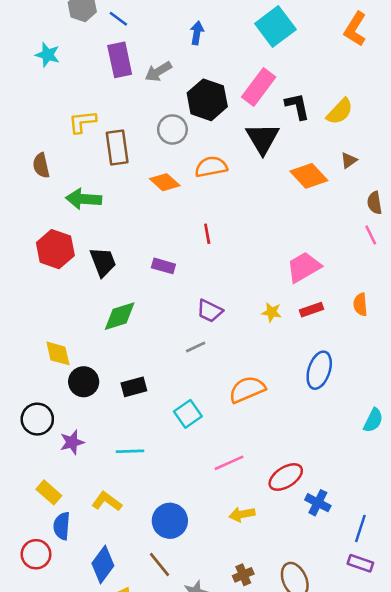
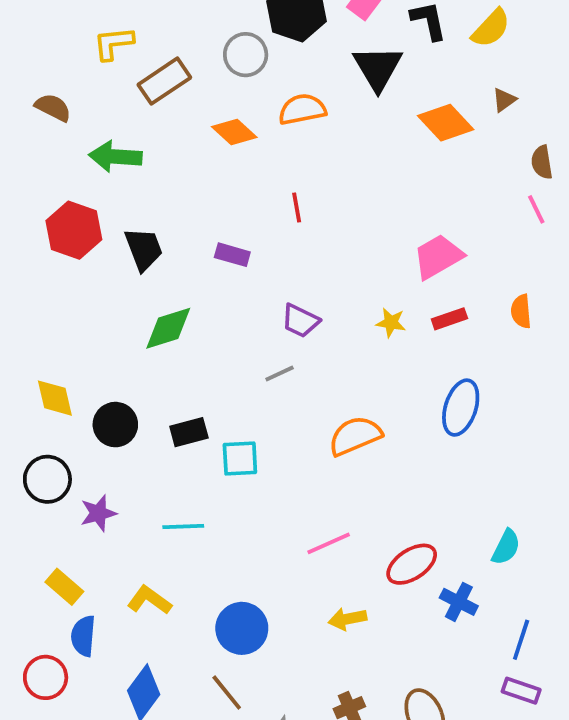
brown rectangle: (117, 147) -> (164, 81), turned 64
brown semicircle: (41, 165) -> (53, 107), turned 130
yellow diamond: (58, 353) -> (55, 398), moved
cyan square: (188, 414) -> (240, 458), moved, turned 32
cyan semicircle: (373, 420) -> (506, 547), moved

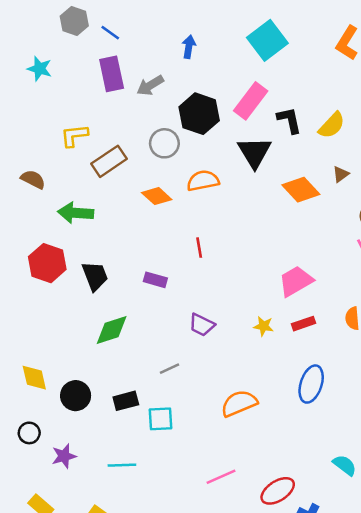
gray line: (280, 374) -> (170, 369), moved
black circle: (47, 479) -> (29, 433), size x0.7
cyan semicircle: (506, 547) -> (345, 465), moved, turned -80

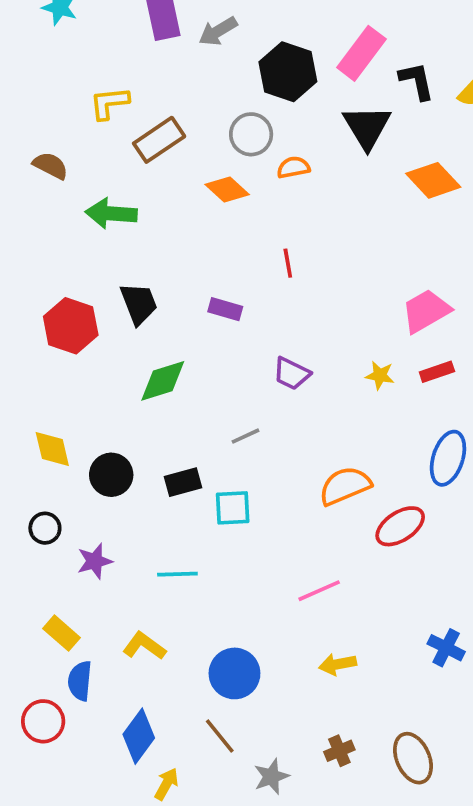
gray circle: (164, 143) -> (251, 134), moved
orange semicircle: (203, 181) -> (293, 167), size x0.7
red hexagon: (47, 263) -> (71, 326), moved
red ellipse: (278, 491) -> (400, 526), moved

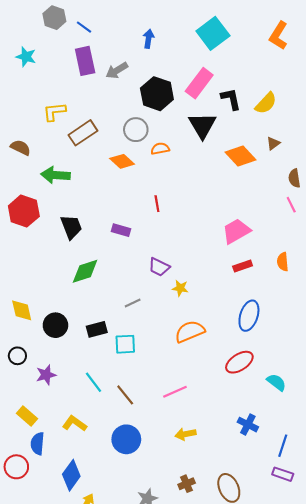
red hexagon: (71, 326) -> (24, 211), moved
yellow star: (380, 375) -> (180, 288), moved
red ellipse: (400, 526) -> (239, 362), moved
cyan line: (177, 574) -> (94, 382), turned 55
brown line: (220, 736) -> (125, 395), moved

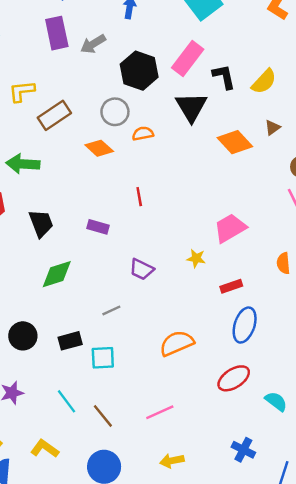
red rectangle: (243, 266) -> (231, 286), moved
yellow star: (180, 288) -> (196, 258), moved

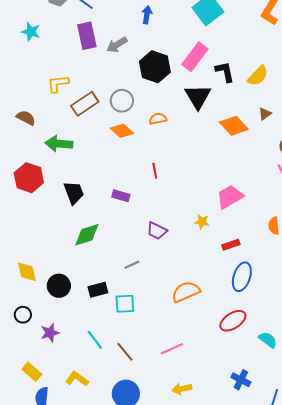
gray circle: (115, 112) -> (122, 101), moved

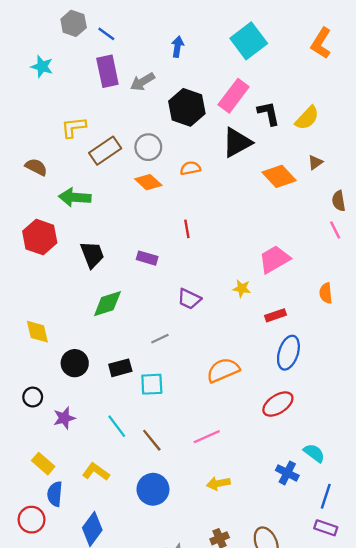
black triangle: (198, 97) -> (237, 142), turned 32
yellow diamond: (27, 272) -> (37, 332), moved
cyan semicircle: (268, 340) -> (314, 453), moved

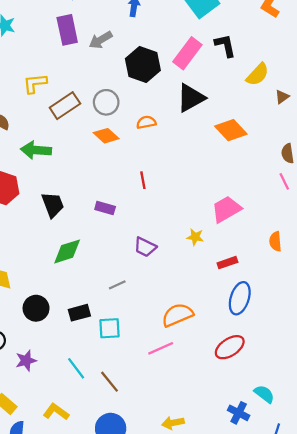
black L-shape: (269, 113) -> (225, 46), moved
brown triangle: (315, 162) -> (282, 97), moved
pink line: (207, 437) -> (161, 348), moved

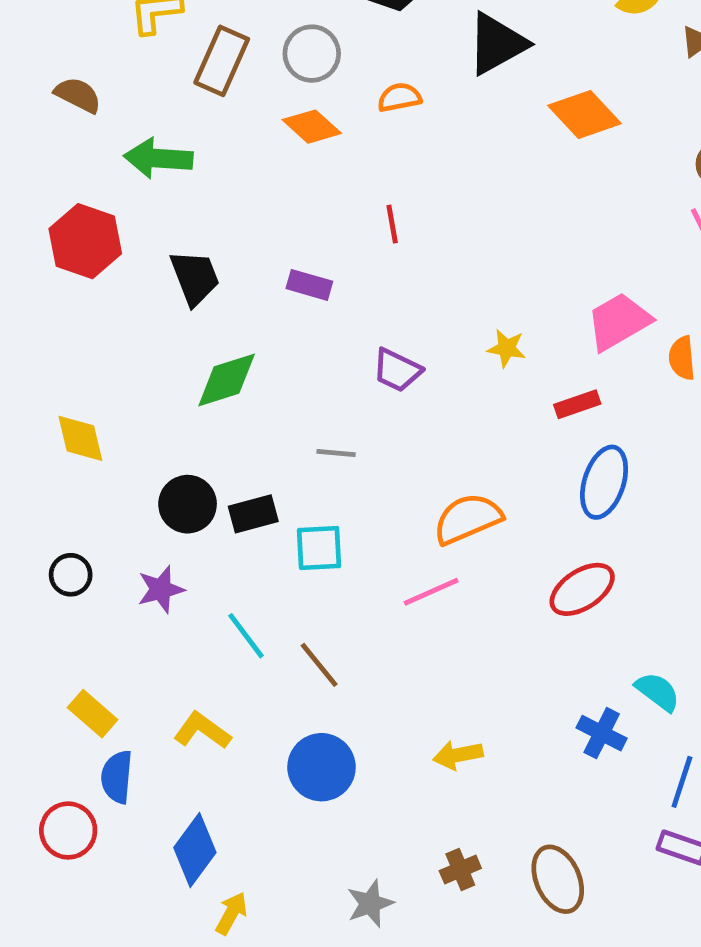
brown rectangle: (65, 106) -> (222, 61), turned -32
pink trapezoid: (226, 209) -> (619, 321), moved
gray line: (117, 285) -> (336, 453), turned 30
black circle: (36, 308) -> (188, 504), moved
purple star: (26, 361) -> (161, 589), moved

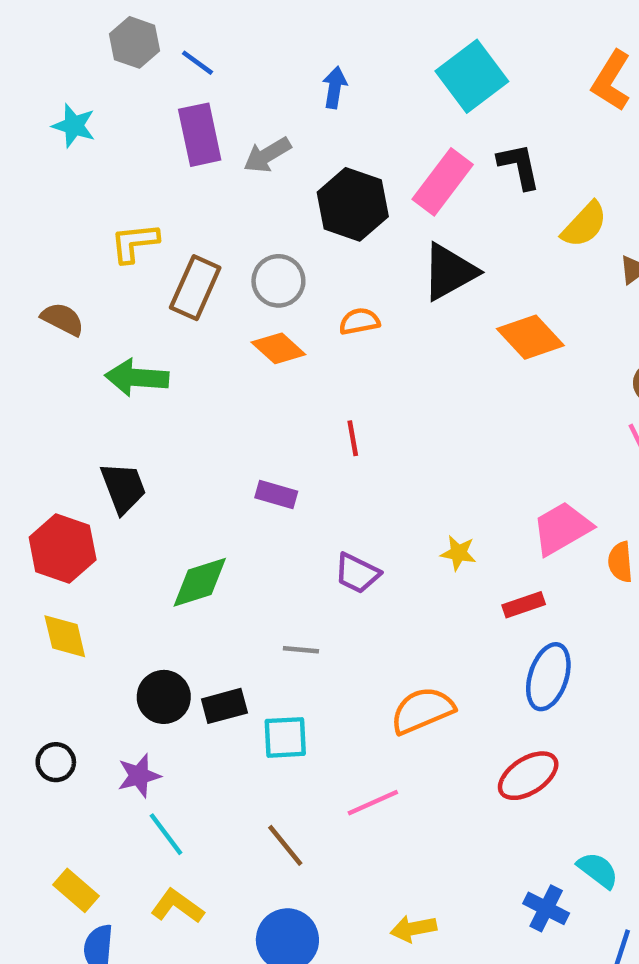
red hexagon: (85, 241) -> (63, 549), moved
black trapezoid: (195, 278) -> (123, 488), moved
pink line: (431, 592) -> (373, 803), moved
cyan line: (246, 636) -> (166, 834), moved

